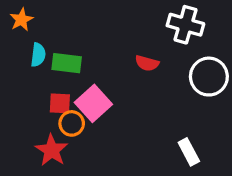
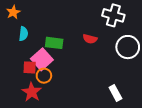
green rectangle: (67, 63) -> (54, 43), moved
red square: (60, 103) -> (30, 67), moved
pink square: (93, 103) -> (42, 59), moved

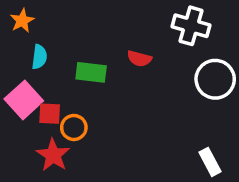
red semicircle: (90, 39) -> (139, 59), moved
pink square: (42, 59) -> (24, 100), moved
white rectangle: (115, 93) -> (210, 162), moved

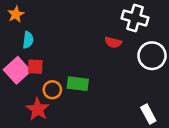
red semicircle: (139, 59) -> (113, 42), moved
green rectangle: (91, 72) -> (78, 84), moved
red square: (50, 114) -> (35, 67), moved

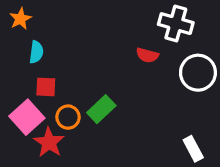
pink square: (17, 70) -> (27, 117), moved
green rectangle: (78, 84) -> (101, 109), turned -50

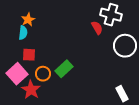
orange star: (20, 19) -> (28, 20), moved
red semicircle: (147, 55) -> (97, 28), moved, turned -136

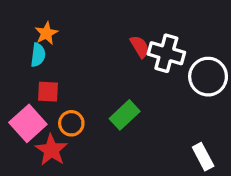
white cross: (111, 15) -> (166, 53), moved
red semicircle: (97, 28) -> (140, 47), moved
green rectangle: (64, 69) -> (125, 115), moved

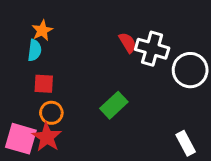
pink square: (28, 123) -> (21, 139), moved, turned -32
orange circle: (71, 123) -> (51, 113), moved

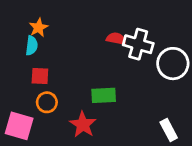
red semicircle: (128, 43) -> (116, 39), turned -48
green rectangle: (114, 105) -> (104, 95), turned 40
red star: (47, 137) -> (83, 124), moved

